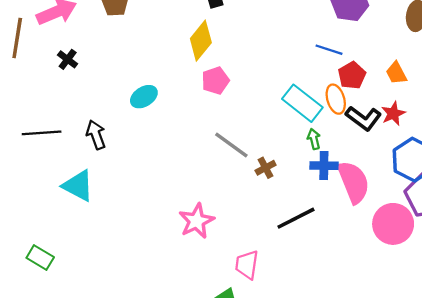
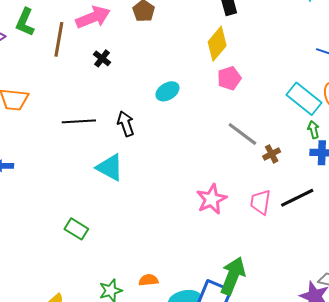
pink trapezoid: (247, 265) -> (260, 202), moved

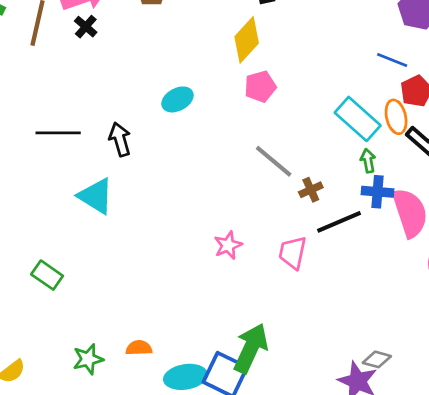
black cross: (102, 58) -> (86, 27), moved
black line: (297, 198) -> (339, 222), moved
pink star: (211, 199) -> (228, 245), size x0.7

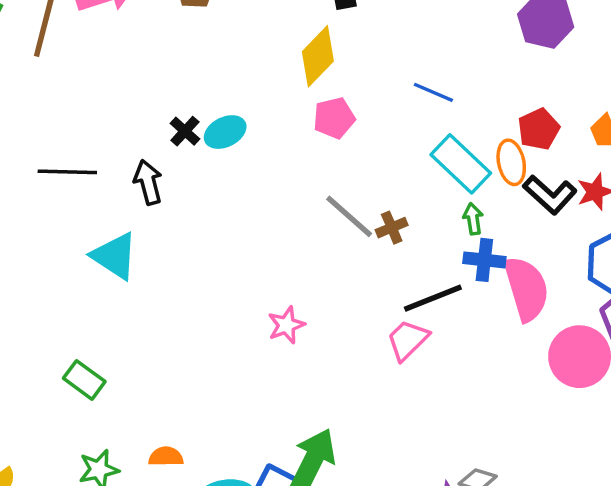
black cross: (86, 27) -> (185, 131), moved
blue line: (392, 60) -> (433, 92), moved
brown cross: (311, 190) -> (392, 228), moved
pink trapezoid: (293, 253) -> (408, 340), moved, turned 32
green rectangle: (47, 275) -> (84, 380), moved

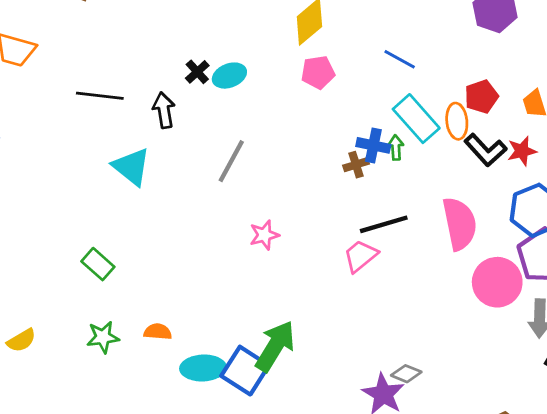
gray line: (349, 216) -> (231, 161), moved, turned 72
green arrow: (473, 219) -> (396, 147), moved
blue cross: (484, 260) -> (373, 145), moved

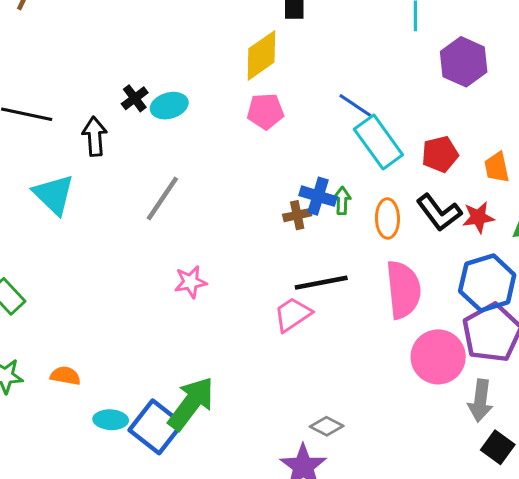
cyan rectangle: (416, 119) -> (378, 142), moved
orange ellipse: (457, 121) -> (387, 218), moved
cyan ellipse: (203, 368) -> (111, 420), size x0.7
gray diamond: (406, 374) -> (327, 426), moved

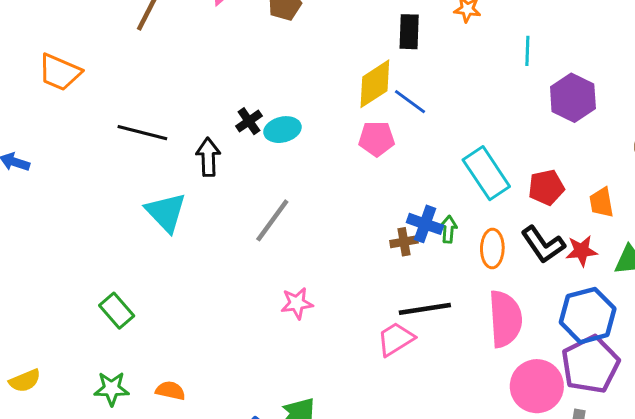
blue line: (355, 105) -> (410, 102), moved

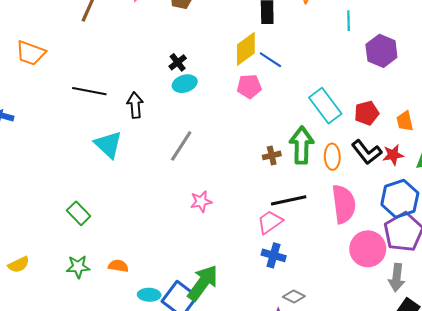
black cross: (249, 121) -> (178, 62), moved
blue cross: (425, 224) -> (274, 255), moved
green arrow: (448, 229) -> (302, 145), size x2.0

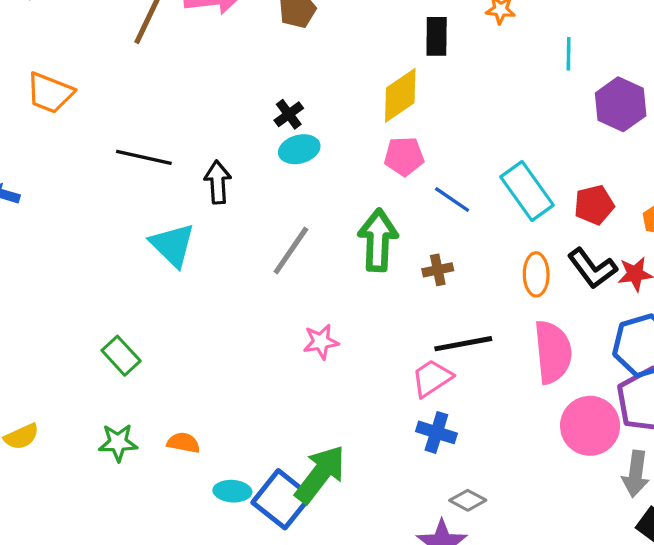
blue line: (270, 60) -> (452, 200), moved
green arrow: (302, 145) -> (378, 240), moved

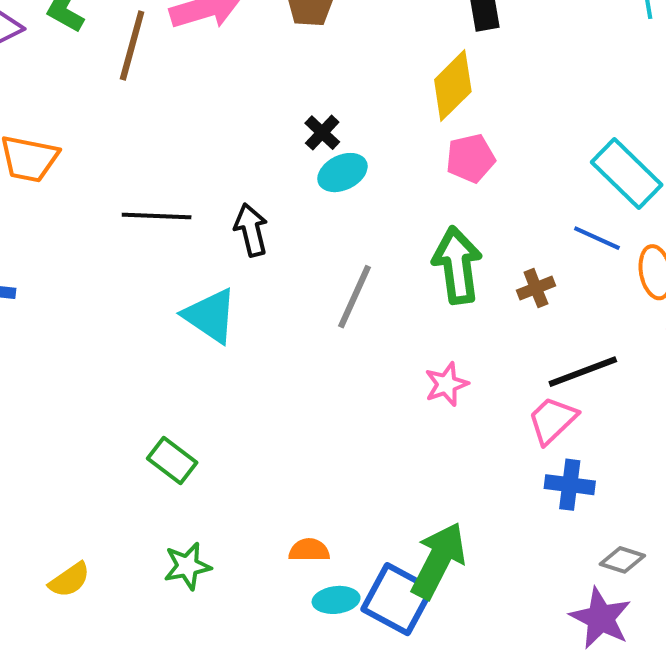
blue line: (452, 200) -> (597, 238), moved
pink star: (321, 342) -> (446, 384), moved
orange semicircle: (183, 443) -> (309, 550), moved

